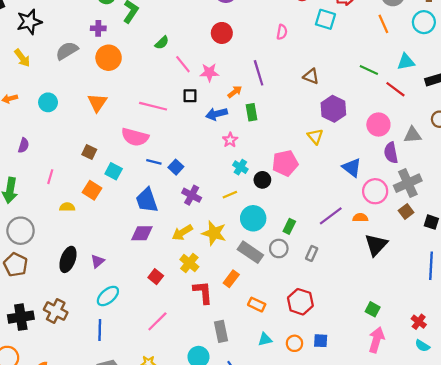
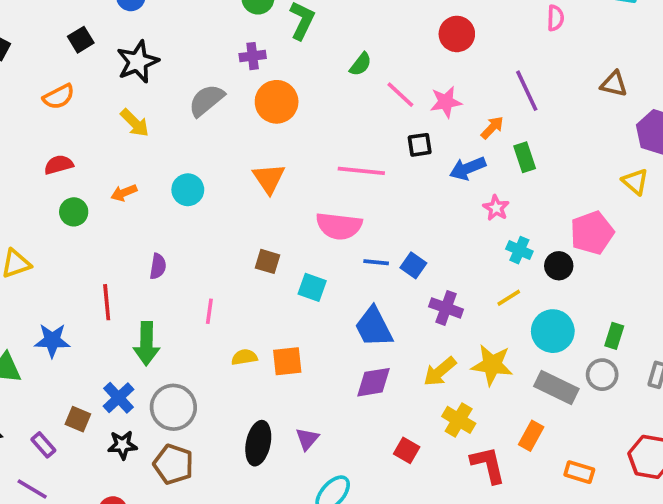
orange square: (92, 190) -> (287, 361), moved, turned -30

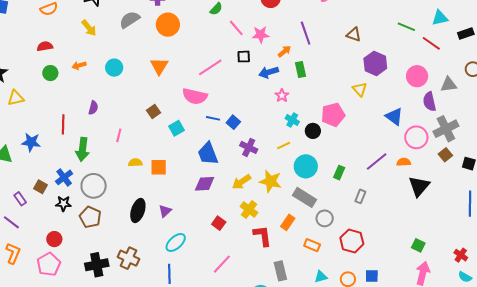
pink line: (361, 171) -> (210, 67), turned -45
brown square: (267, 261) -> (154, 111), turned 32
cyan square: (312, 287) -> (177, 128), turned 35
gray circle: (602, 375) -> (325, 218), moved

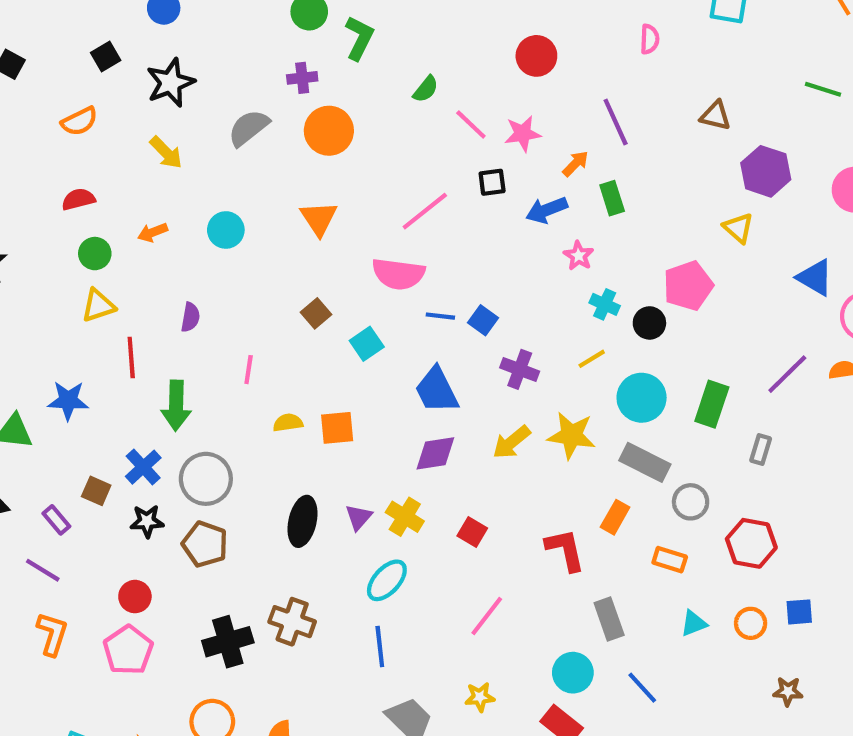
yellow triangle: (16, 98) -> (98, 306), moved
green rectangle: (339, 173) -> (712, 404), size x1.5
yellow cross: (249, 209) -> (405, 517), moved

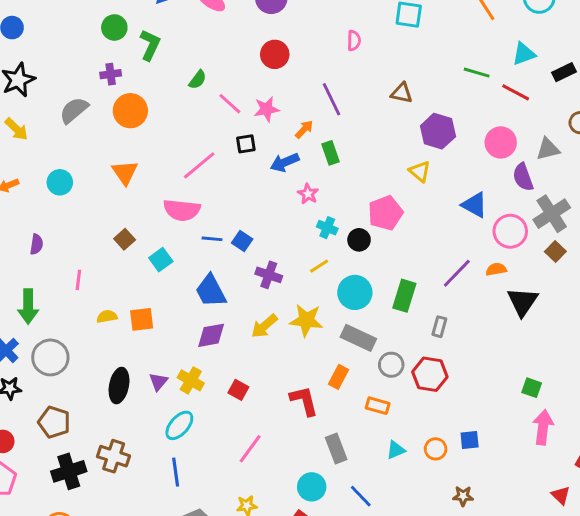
red hexagon: (751, 543) -> (430, 374), moved
brown pentagon: (205, 544) -> (54, 422), moved

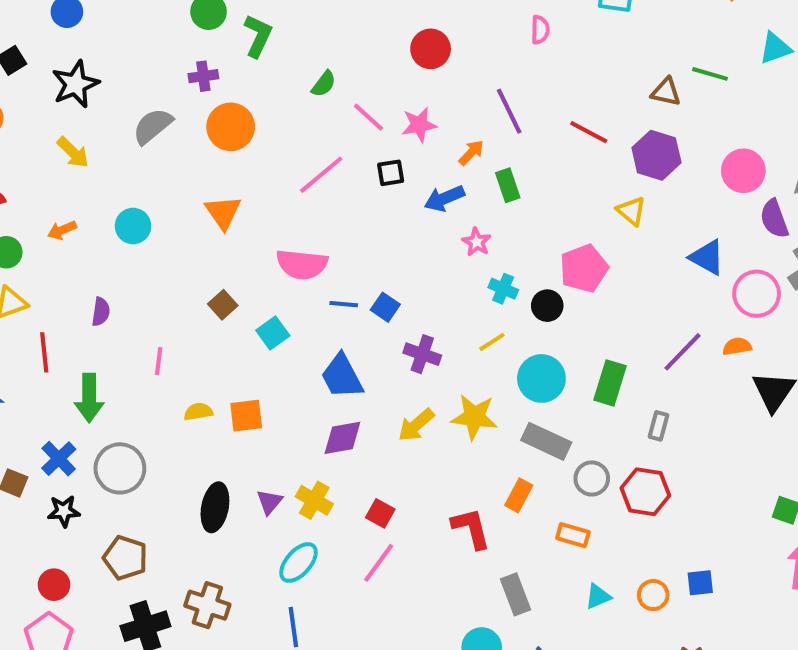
red line: (516, 92) -> (589, 132), moved
brown triangle: (402, 93) -> (666, 92), moved
pink line: (199, 165) -> (321, 175), moved
pink line: (250, 449) -> (379, 563), moved

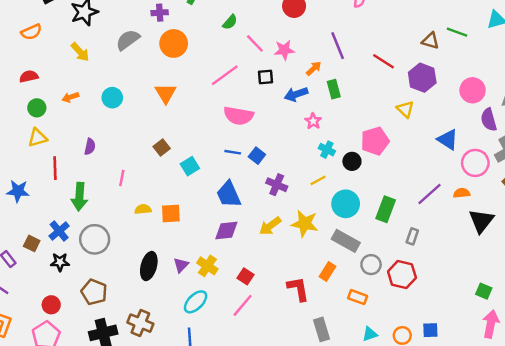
pink semicircle: (302, 264) -> (238, 116), moved

